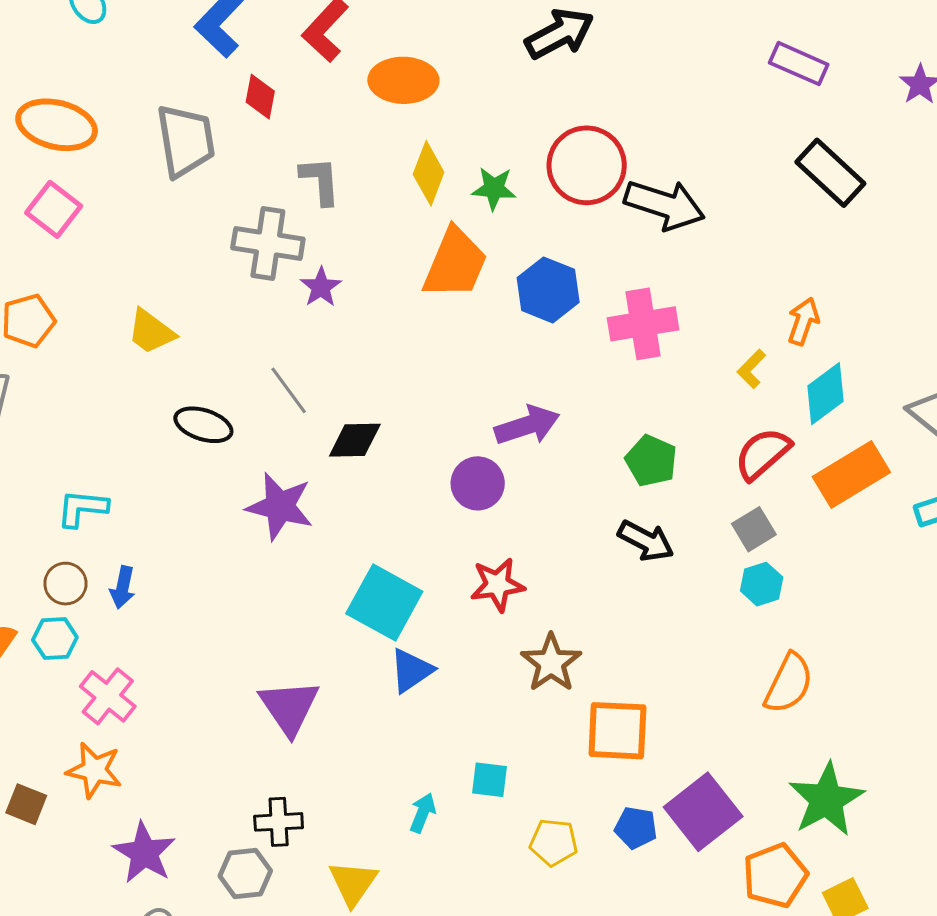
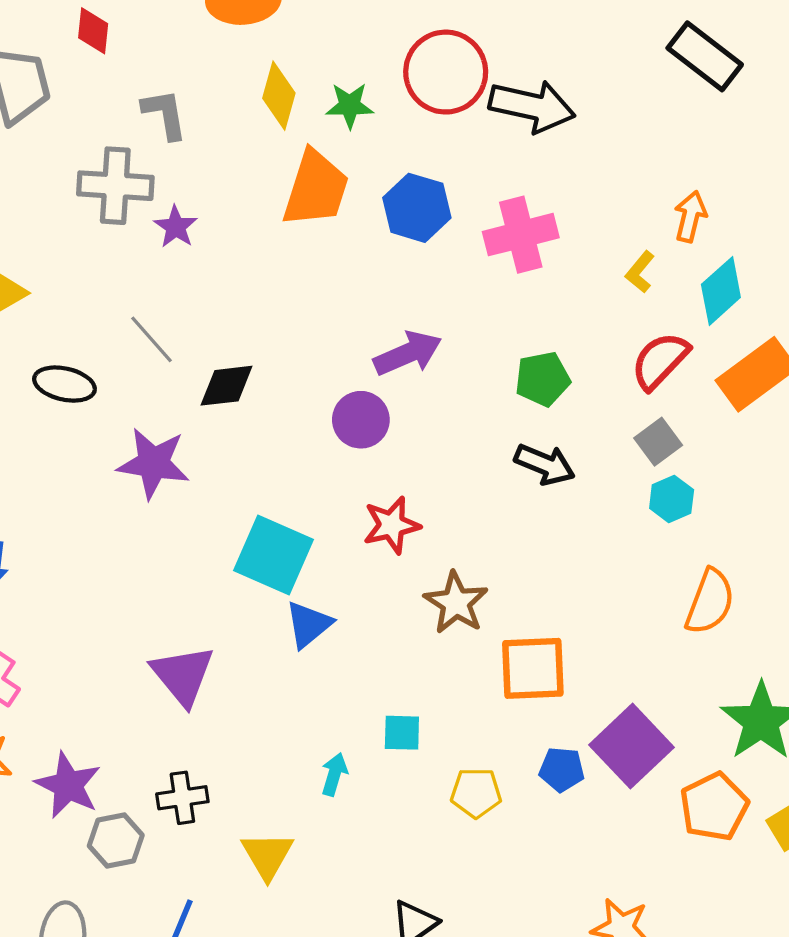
green pentagon: (651, 461) -> (543, 379), turned -30
purple star: (144, 853) -> (68, 785), moved
gray hexagon: (245, 873) -> (116, 841), moved

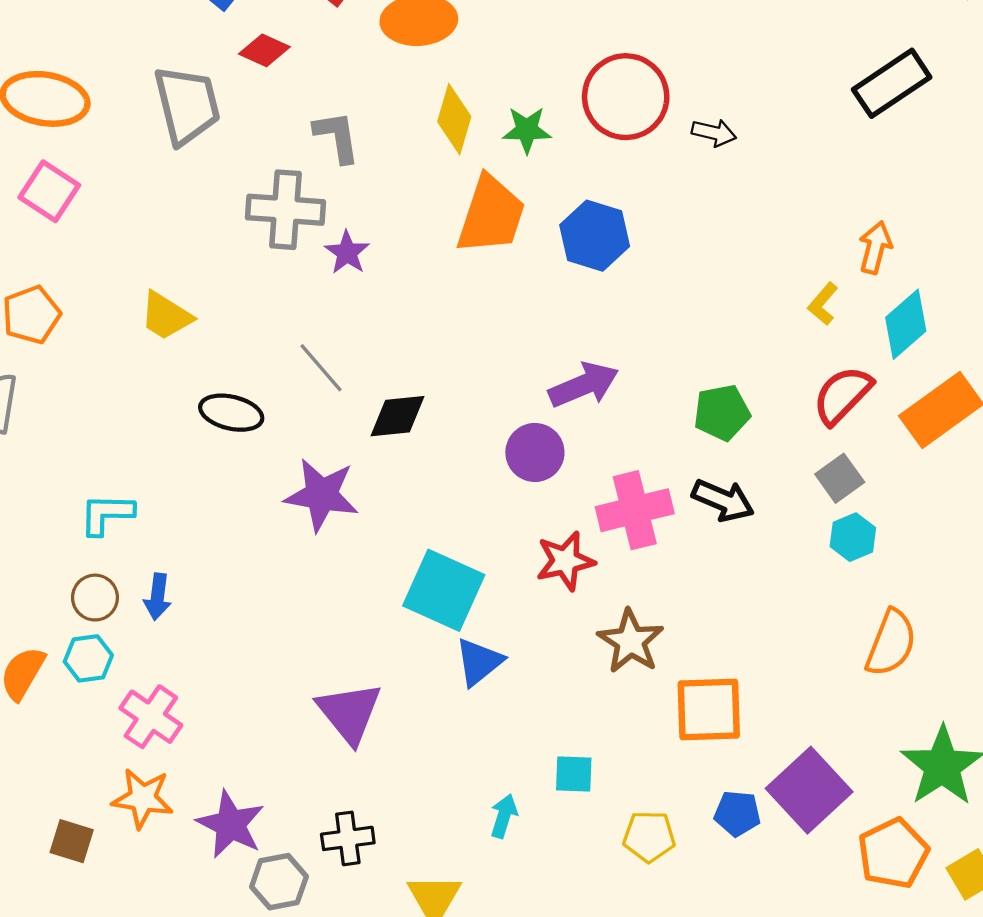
red diamond: (93, 31) -> (264, 50), turned -72
black rectangle: (705, 56) -> (892, 83), turned -72
black arrow: (532, 106) -> (714, 133), size x0.5
pink cross: (521, 235) -> (635, 510), moved

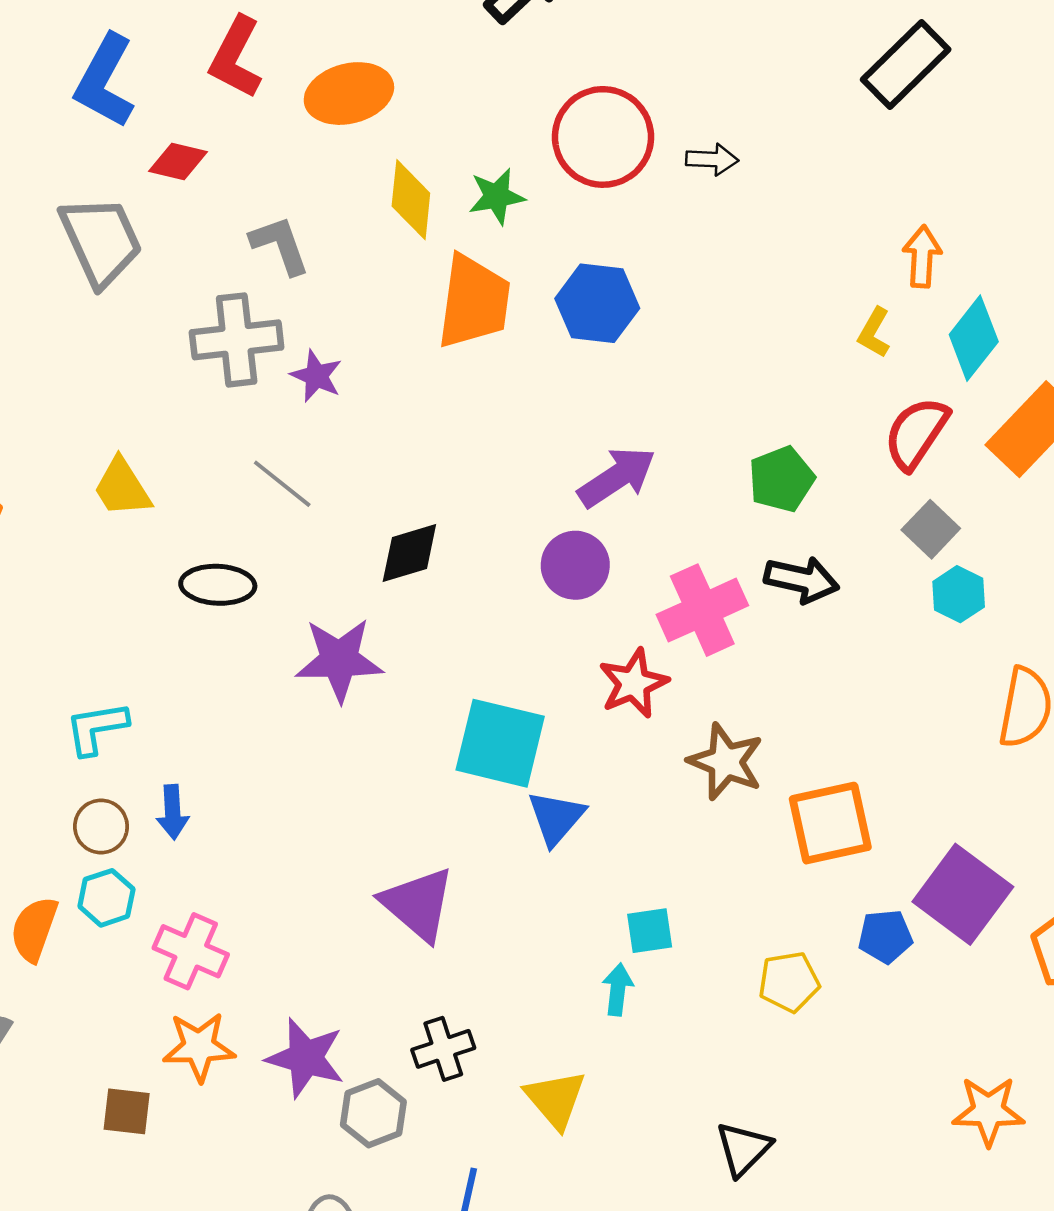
yellow trapezoid: (166, 316) -> (122, 488), turned 36
gray line: (321, 368) -> (282, 484), moved
cyan square: (574, 774) -> (650, 931), moved

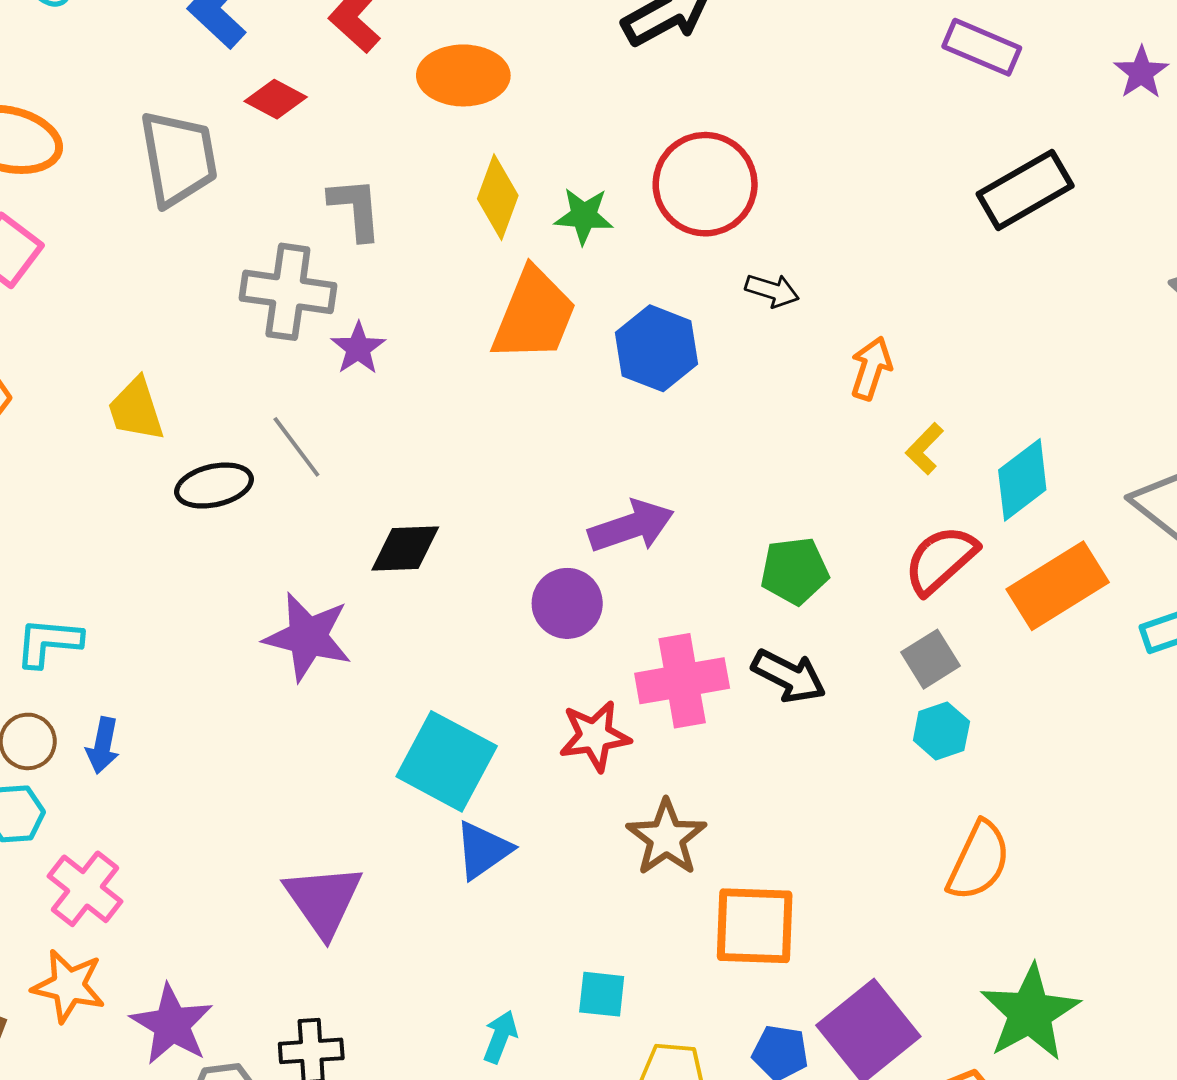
black arrow: (712, 159) -> (772, 290), moved
orange arrow: (922, 257) -> (871, 368), moved
black ellipse: (218, 585) -> (214, 486), moved, turned -30
cyan square: (650, 931) -> (602, 994), moved

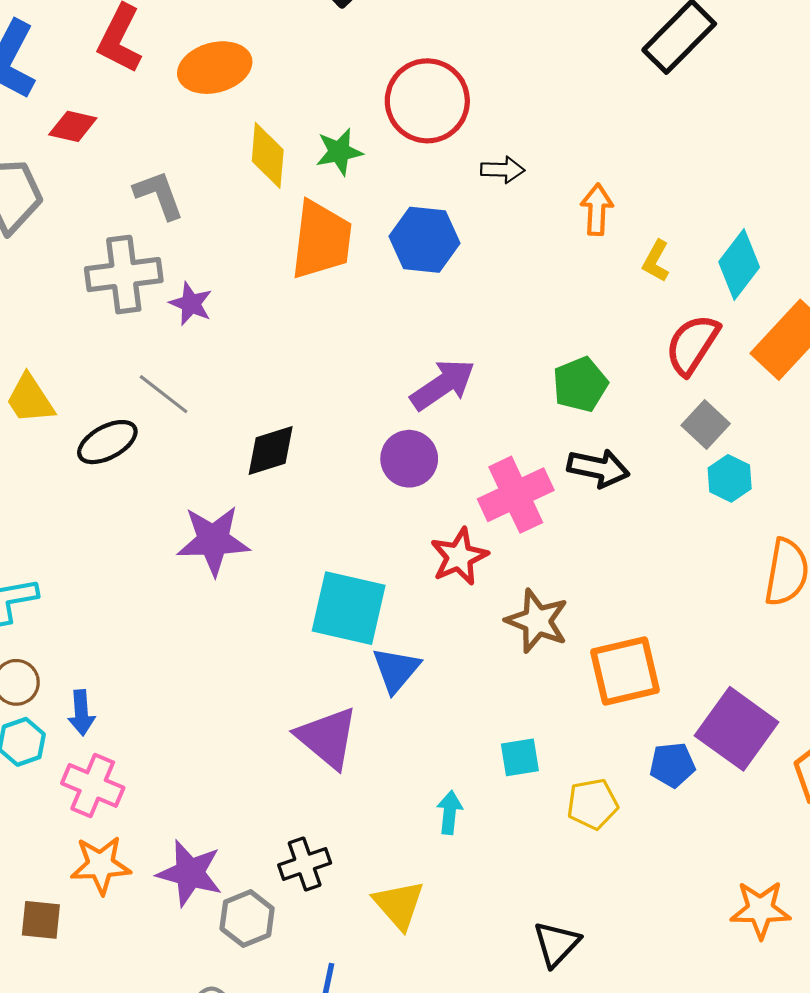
blue arrow: (103, 745) -> (81, 713), moved
purple triangle: (323, 900) -> (327, 738), moved

